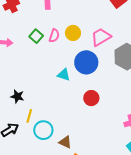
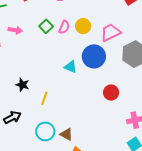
red circle: (91, 98) -> (111, 93), moved
yellow line: (29, 116) -> (44, 98), moved
cyan circle: (43, 130) -> (45, 131), moved

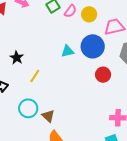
cyan triangle: (70, 67) -> (68, 51), turned -48
red circle: (111, 93) -> (103, 75), moved

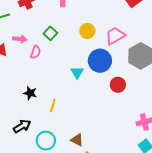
pink semicircle: (70, 11) -> (35, 52), moved
cyan triangle: (68, 51) -> (77, 72), turned -32
cyan circle: (28, 108) -> (46, 141), moved

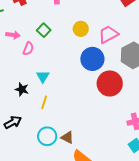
cyan triangle: (77, 72) -> (43, 76), moved
red circle: (118, 85) -> (110, 83), size x1.6
cyan circle: (46, 141) -> (47, 136), moved

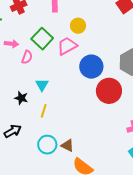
yellow circle: (81, 29) -> (78, 26), moved
green square: (44, 30) -> (42, 39), size x1.5
pink trapezoid: (108, 34) -> (67, 46), moved

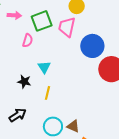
green square: (42, 39) -> (42, 21), turned 30
pink arrow: (12, 44) -> (14, 15), moved
pink trapezoid: (67, 46) -> (67, 27), turned -45

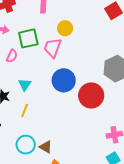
blue circle: (92, 46) -> (64, 80), moved

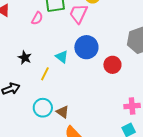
cyan triangle: (25, 85) -> (62, 57), moved, turned -32
red circle: (91, 95) -> (112, 65), size x0.7

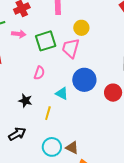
pink semicircle: (37, 18) -> (39, 73), moved

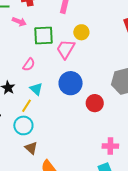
cyan triangle: (62, 93) -> (36, 89), moved
cyan circle: (52, 147) -> (23, 125), moved
brown triangle: (72, 148) -> (31, 148), moved

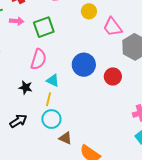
yellow circle: (81, 32) -> (89, 11), moved
pink trapezoid: (66, 49) -> (113, 27), moved, turned -50
pink semicircle: (29, 65) -> (39, 59), size x1.5

